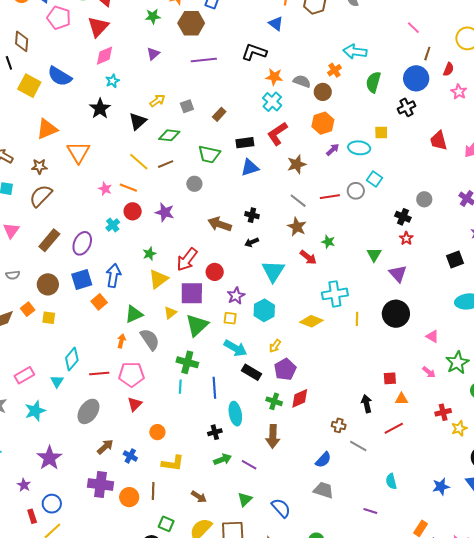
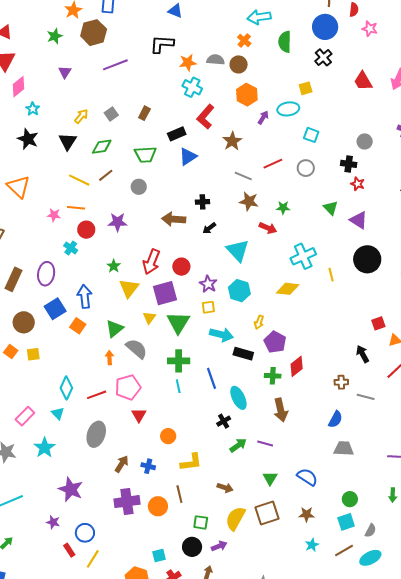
gray circle: (356, 191) -> (306, 168), moved

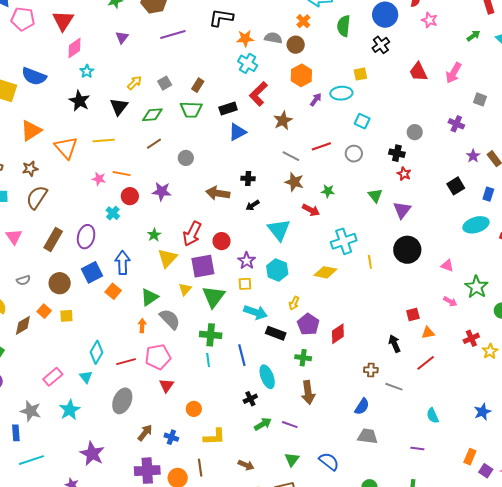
green trapezoid: (145, 155) -> (191, 110), moved
yellow line: (79, 180) -> (104, 141), moved, turned -35
purple triangle: (359, 220) -> (402, 210), turned 30
red diamond: (297, 366) -> (338, 334), moved

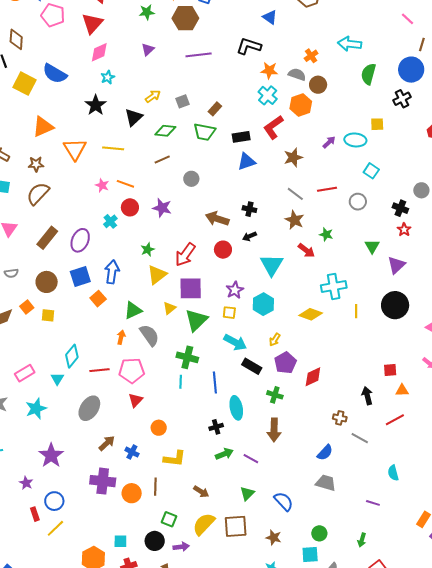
orange cross: (303, 21) -> (311, 56), moved
orange hexagon: (301, 75) -> (301, 105), moved
red circle: (221, 241) -> (223, 250), moved

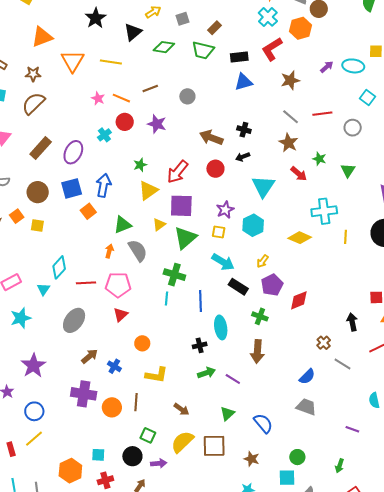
brown line: (162, 160) -> (150, 88), moved
green triangle: (372, 246) -> (348, 170), moved
brown cross: (340, 418) -> (324, 343), turned 32
red rectangle: (35, 514) -> (11, 449), moved

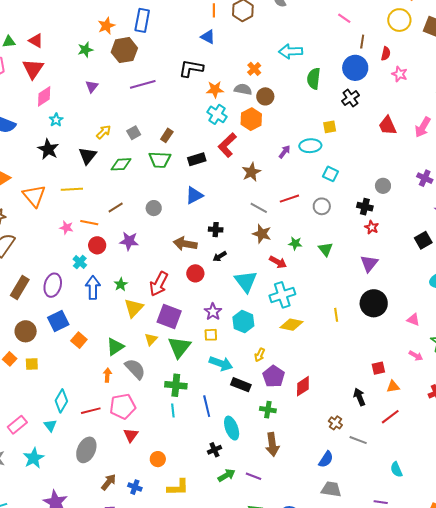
blue triangle: (243, 82) -> (194, 195), moved
blue arrow: (103, 185) -> (93, 288), moved
purple square: (181, 206) -> (169, 317), turned 30
cyan cross: (324, 211) -> (282, 295), moved

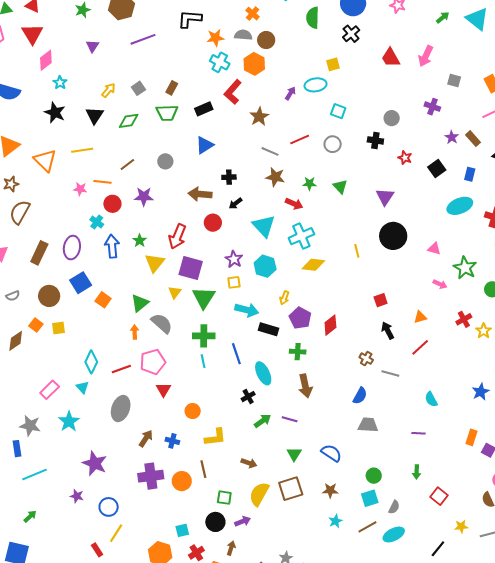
red star: (372, 227) -> (405, 158), moved
red square: (378, 368) -> (381, 300), moved

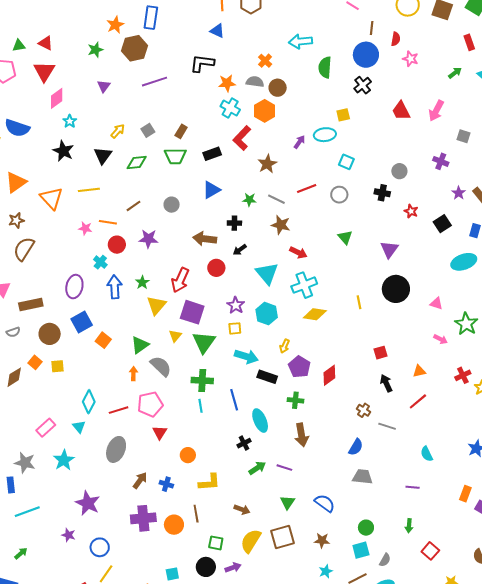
green star: (310, 184) -> (249, 200), moved
brown rectangle: (39, 253) -> (31, 304), moved, turned 50

